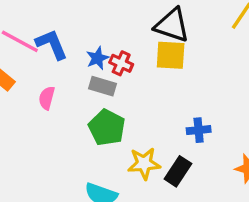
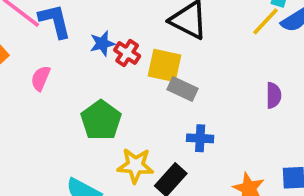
yellow square: (171, 55) -> (164, 66), moved
gray rectangle: (103, 86) -> (182, 89), moved

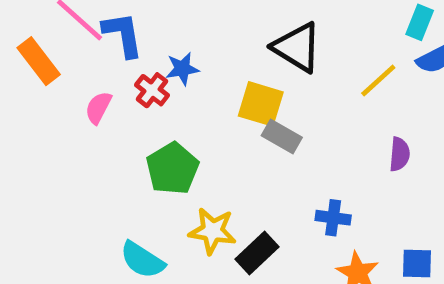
yellow line: (265, 21) -> (378, 81), moved
red cross: (127, 53) -> (152, 90), moved
blue cross: (200, 138) -> (333, 218), moved

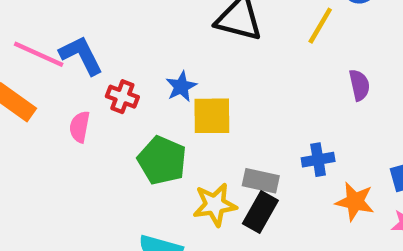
blue star: (182, 69) -> (181, 87), moved
yellow square: (261, 104) -> (212, 116), moved
gray rectangle: (282, 136) -> (261, 181), moved

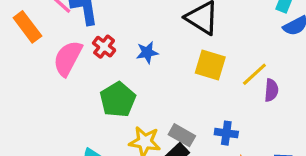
yellow line: (320, 26) -> (254, 74), moved
yellow square: (212, 116) -> (210, 65), moved
pink semicircle: (80, 127) -> (68, 58), size x1.6

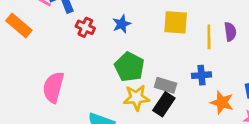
pink semicircle: (68, 58) -> (53, 87), moved
yellow line: (254, 74) -> (209, 37), moved, turned -35
green pentagon: (118, 100) -> (129, 67), moved

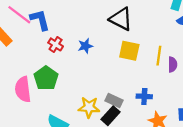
yellow line: (209, 37) -> (159, 56), moved
green pentagon: (129, 67) -> (46, 78), moved
pink semicircle: (53, 87) -> (23, 89), turned -30

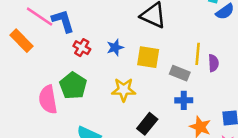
yellow square: (129, 51) -> (148, 57), moved
gray rectangle: (114, 101) -> (180, 73), moved
yellow star: (89, 107) -> (124, 90), moved

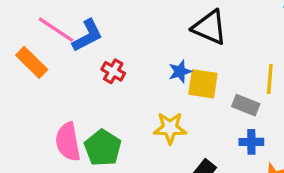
blue L-shape: (63, 21) -> (87, 36), turned 80
blue star: (115, 47) -> (180, 72), moved
green pentagon: (73, 86) -> (103, 148), moved

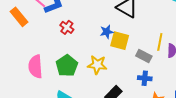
green pentagon: (103, 148) -> (67, 66), moved

